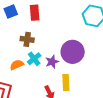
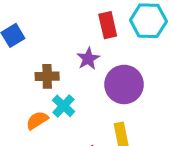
red rectangle: (35, 13) -> (108, 25), moved
purple star: (52, 62) -> (88, 59), moved

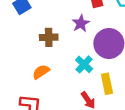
cyan cross: (64, 106) -> (84, 64), moved

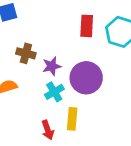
purple star: (81, 23) -> (52, 66), moved

